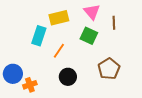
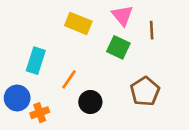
yellow rectangle: (59, 18) -> (78, 23), turned 36
cyan rectangle: (39, 36) -> (36, 61), moved
orange line: (59, 51) -> (69, 79), moved

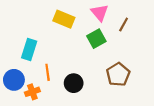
brown line: (152, 30) -> (124, 25), turned 32
green square: (118, 47) -> (96, 39), turned 36
orange line: (69, 79) -> (48, 72), moved, turned -42

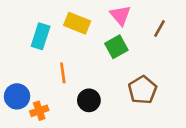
brown line: (124, 25) -> (160, 28), moved
cyan rectangle: (29, 50) -> (41, 36), moved
orange line: (48, 72) -> (63, 73), moved

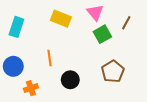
cyan rectangle: (41, 36) -> (16, 27), moved
green square: (116, 47) -> (102, 34), moved
blue circle: (17, 96) -> (13, 66), moved

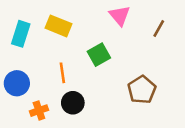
yellow rectangle: (61, 19) -> (58, 26), moved
green square: (102, 34) -> (99, 55), moved
black circle: (70, 80) -> (73, 103), moved

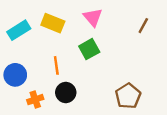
pink triangle: (120, 16) -> (93, 17), moved
cyan rectangle: (21, 34) -> (19, 30), turned 40
brown pentagon: (142, 90) -> (128, 96), moved

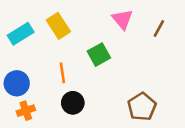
pink triangle: (93, 17) -> (122, 19), moved
yellow rectangle: (53, 23) -> (58, 26), turned 35
orange cross: (35, 100) -> (26, 111), moved

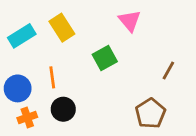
brown line: (159, 29) -> (168, 70), moved
orange line: (62, 73) -> (52, 77), moved
black circle: (73, 103) -> (63, 109), moved

